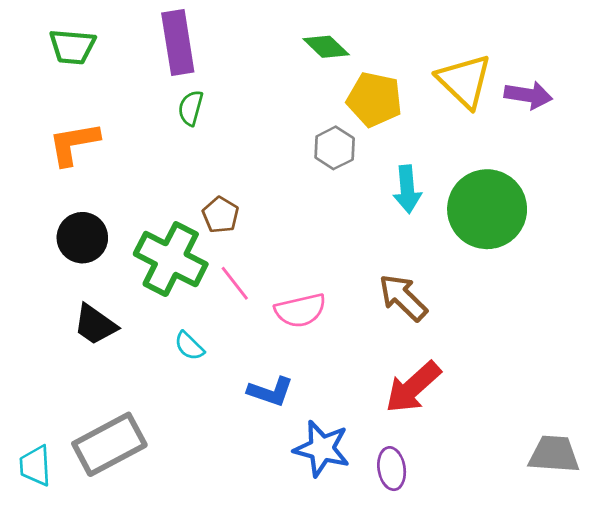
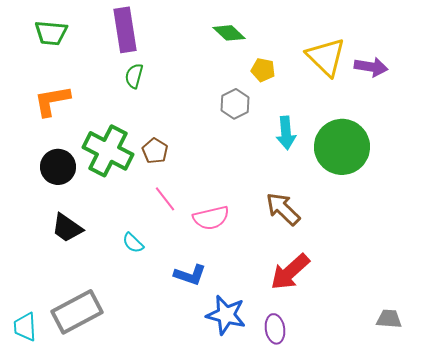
yellow pentagon: (374, 99) -> (263, 70), size x0.6
green cross: (171, 259) -> (108, 151), moved
gray trapezoid: (554, 454) -> (389, 319), size x0.7

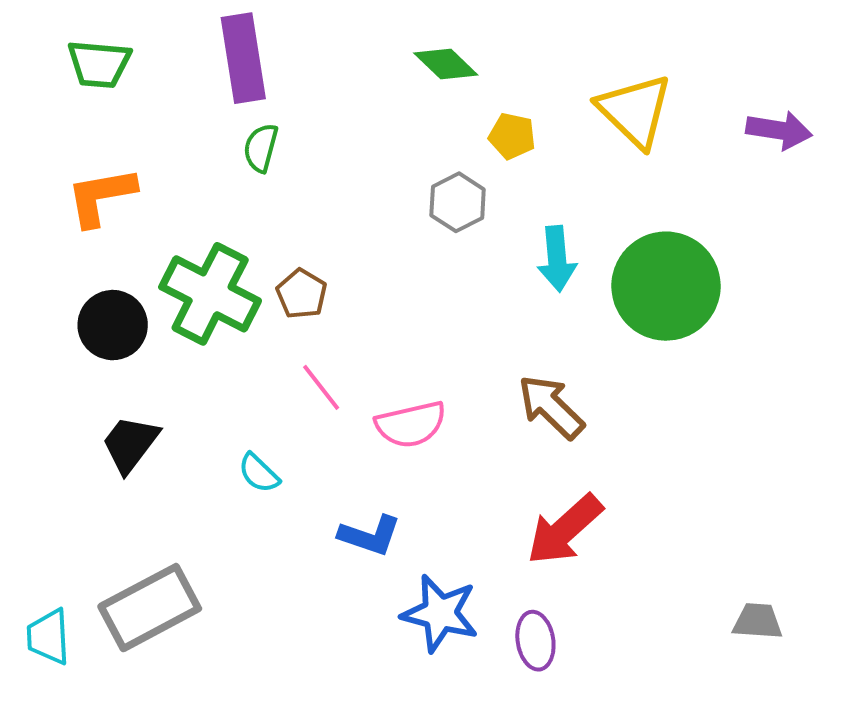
purple arrow: (371, 67) -> (779, 130), moved
black trapezoid: (67, 228) -> (130, 444), turned 92

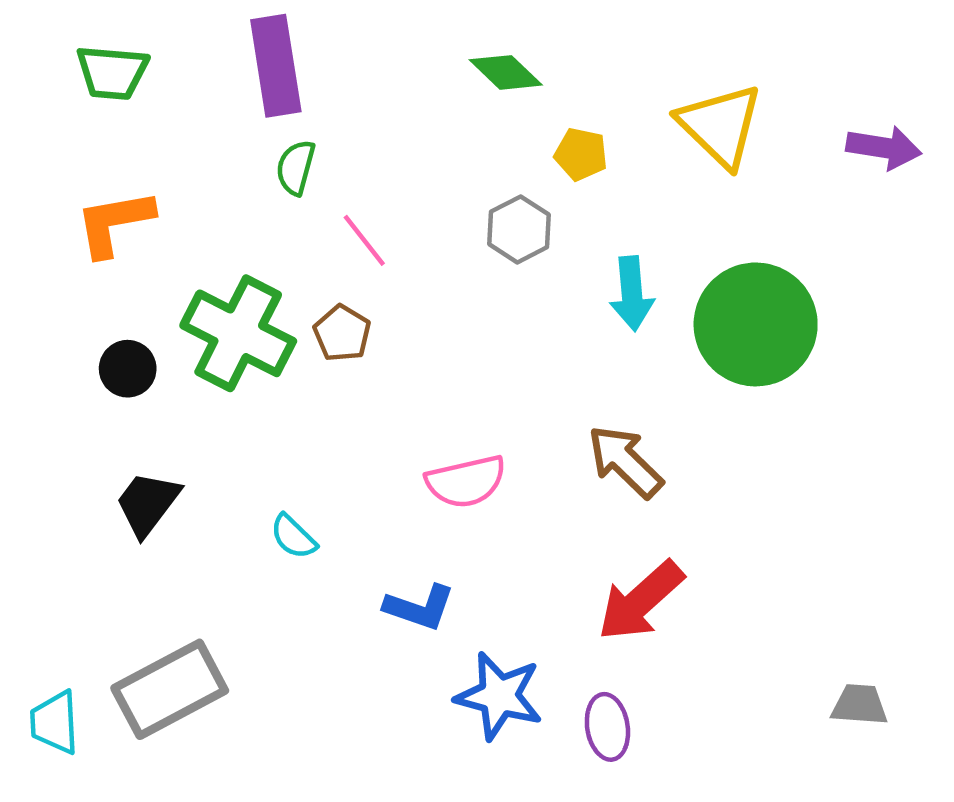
black circle: (113, 325) -> (128, 369), size x0.7
pink line: (321, 387) -> (364, 240), moved

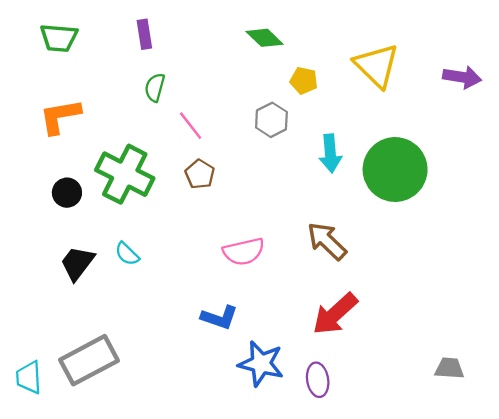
purple rectangle: (276, 66) -> (144, 34), size x0.6
brown pentagon: (342, 333) -> (200, 174), moved
cyan semicircle: (293, 537) -> (127, 254), moved

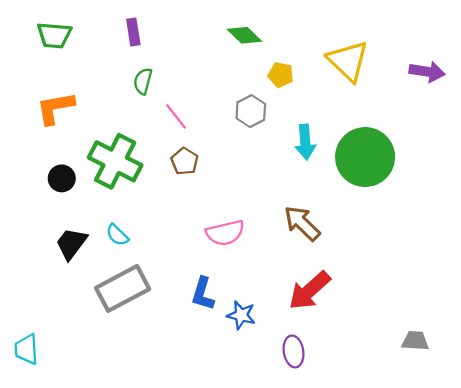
blue L-shape: (219, 317) -> (203, 294), turned 88
gray rectangle: (89, 360) -> (123, 288), moved
blue star: (261, 364) -> (241, 315), moved, size x0.7

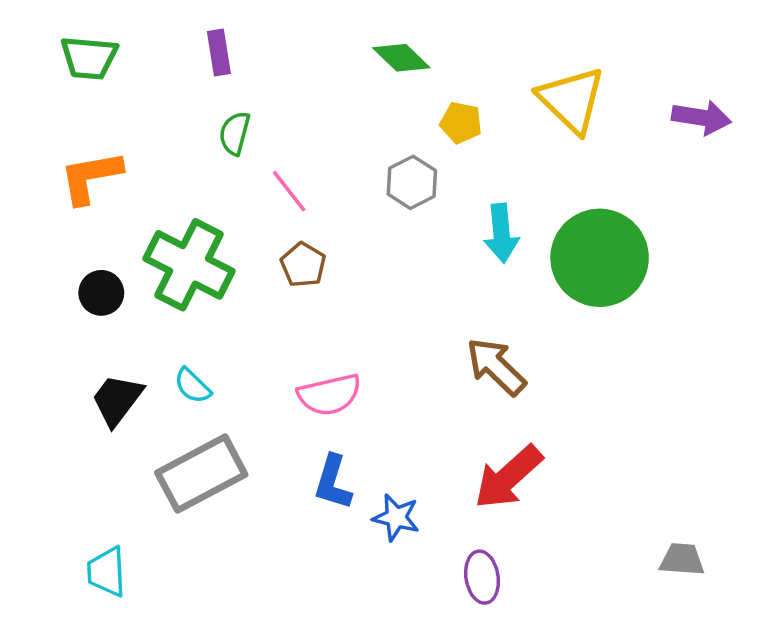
pink semicircle: (225, 233) -> (329, 395), moved
cyan trapezoid: (26, 349) -> (107, 572), moved

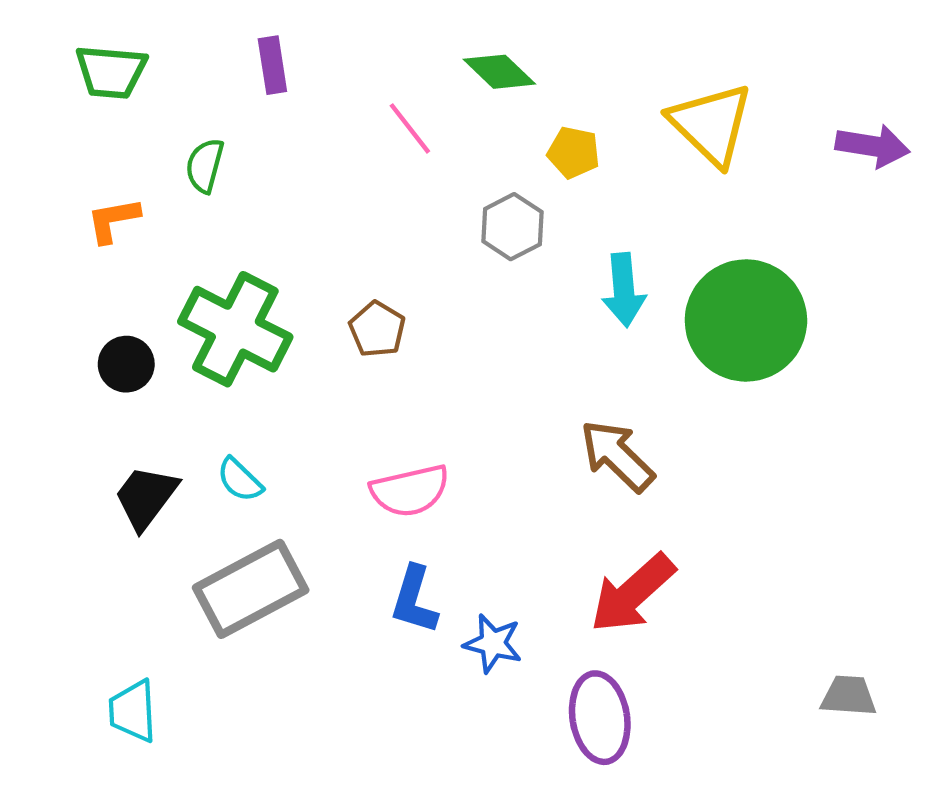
green semicircle: (235, 133) -> (205, 166), moved
orange L-shape: (91, 177) -> (113, 220), size x0.7
pink line: (289, 191) -> (410, 128), moved
purple ellipse: (482, 577) -> (600, 718), size x1.4

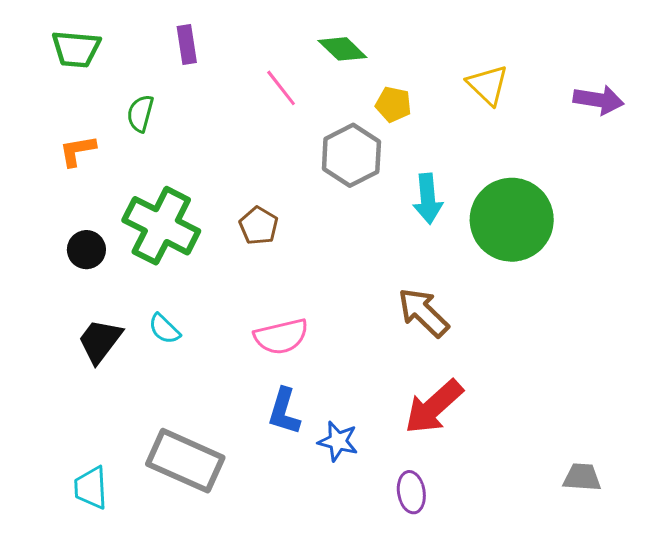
yellow triangle: (711, 124) -> (488, 85), size x0.7
gray hexagon: (512, 227) -> (351, 155), size x1.4
gray rectangle: (251, 589) -> (185, 461), moved, turned 52
purple ellipse: (600, 718) -> (411, 492), size x0.7

